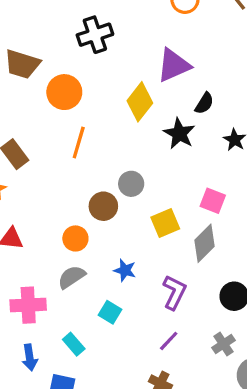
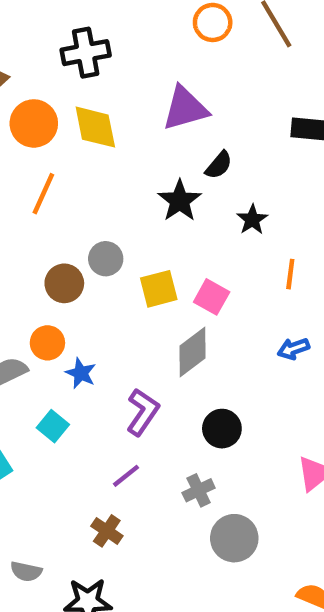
yellow diamond: (140, 102) -> (95, 127), moved, turned -57
yellow square: (165, 223) -> (159, 289), moved
orange circle: (75, 238) -> (47, 343), moved

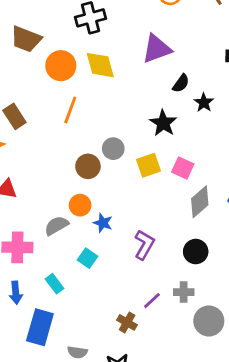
black star: (180, 201) -> (163, 123), moved
black star: (252, 220) -> (204, 103), moved
gray diamond: (192, 352) -> (200, 202), moved
purple line: (126, 476) -> (152, 301), moved
gray cross: (199, 490) -> (184, 292), turned 30

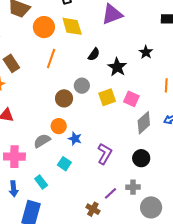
black semicircle: (181, 83) -> (94, 54), moved

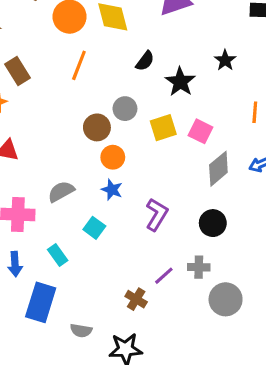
orange circle: (59, 126) -> (113, 157), moved

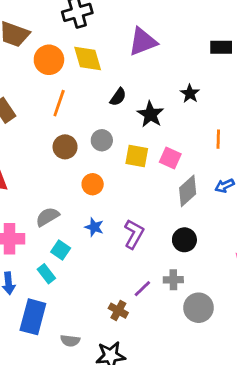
brown circle: (97, 127) -> (65, 147), moved
yellow square: (163, 128) -> (137, 156), turned 30
blue star: (112, 190) -> (94, 227), moved
cyan square: (94, 228) -> (61, 250), moved

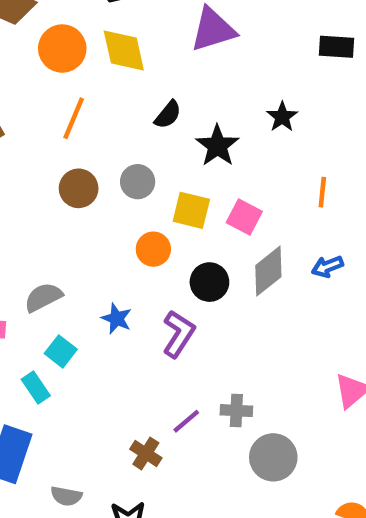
orange circle: (93, 184) -> (153, 249), moved
black circle: (184, 240) -> (209, 282), moved

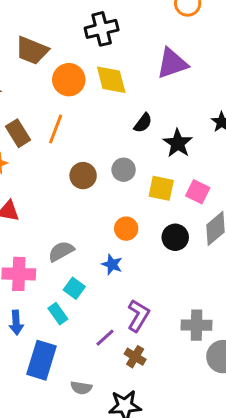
orange line: (74, 118) -> (56, 129), moved
orange circle: (153, 249) -> (126, 229), moved
purple L-shape: (179, 334) -> (138, 316), moved
gray cross: (236, 411) -> (197, 325), size x1.4
purple line: (186, 421) -> (105, 338), moved

